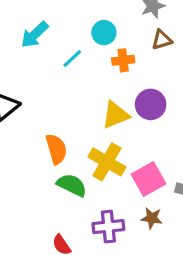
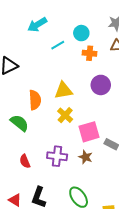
yellow triangle: (115, 115) -> (63, 91), moved
yellow cross: (107, 162) -> (65, 115), size x0.7
green semicircle: (72, 185) -> (19, 123), moved

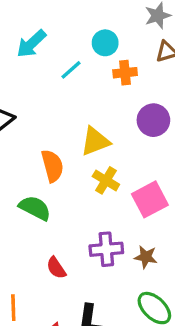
brown star: (86, 157) -> (146, 257), moved

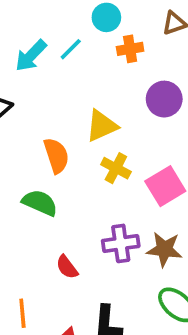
cyan arrow: (31, 44) -> (31, 56), moved
brown star: (146, 257) -> (164, 249), size x1.4

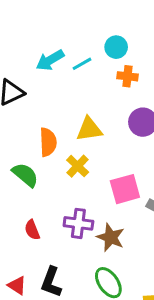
yellow cross: (116, 168) -> (78, 166), moved

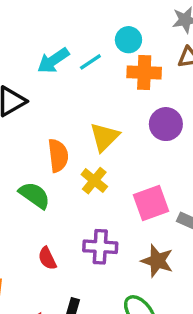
orange cross: (127, 76) -> (144, 72), size x1.4
yellow triangle: (89, 129) -> (104, 137), turned -32
brown star: (111, 237) -> (157, 261), moved

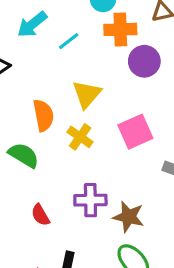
cyan line: (90, 62) -> (69, 41), moved
purple circle: (166, 124) -> (144, 61), moved
pink square: (151, 203) -> (135, 132), moved
brown star: (157, 261) -> (129, 217), moved

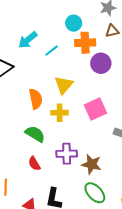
yellow cross: (80, 137) -> (60, 113), turned -35
green semicircle: (24, 155) -> (35, 134), moved

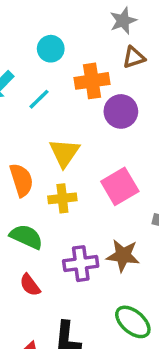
cyan circle: (74, 23) -> (51, 49), moved
brown star: (91, 164) -> (123, 256), moved

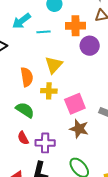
cyan line: (39, 99) -> (44, 32), turned 32
pink square: (120, 186) -> (75, 104), moved
purple cross: (81, 264) -> (45, 143), moved

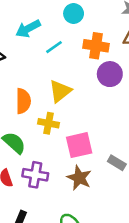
cyan line: (44, 32) -> (54, 47), turned -40
purple cross: (45, 143) -> (35, 175), moved

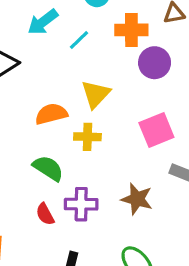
orange semicircle: (23, 101) -> (51, 114), turned -95
pink square: (79, 145) -> (156, 130), moved

